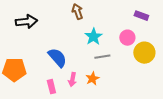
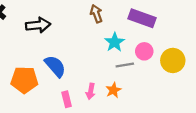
purple rectangle: (141, 16) -> (142, 18), moved, size x1.6
pink circle: (127, 38) -> (144, 51), moved
blue semicircle: (57, 58) -> (55, 66), moved

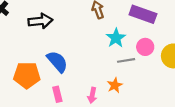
pink arrow: (91, 91) -> (92, 95), moved
pink rectangle: (67, 99) -> (57, 94), moved

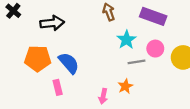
orange pentagon: (27, 75) -> (38, 59), moved
pink rectangle: (57, 94) -> (58, 87), moved

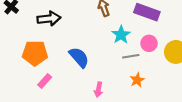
blue semicircle: (69, 63) -> (79, 57), moved
orange star: (125, 86) -> (137, 80), moved
pink rectangle: (58, 87) -> (45, 81), moved, turned 56

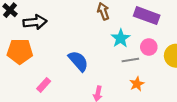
black arrow: (49, 19) -> (35, 22), moved
orange pentagon: (35, 53) -> (20, 51), moved

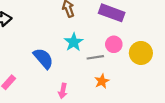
cyan star: (121, 38) -> (74, 42), moved

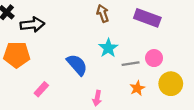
pink circle: (114, 44) -> (154, 58), moved
yellow circle: (141, 53) -> (171, 84), moved

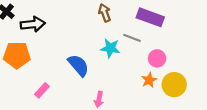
cyan star: (108, 48) -> (110, 48), turned -30
gray line: (131, 64) -> (132, 38), moved, turned 30
orange star: (137, 88) -> (149, 80), moved

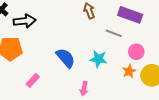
cyan star: (110, 48) -> (98, 59), moved

